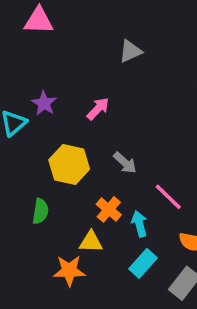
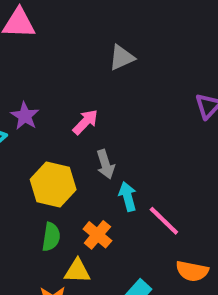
gray arrow: (125, 163) -> (105, 164), moved, turned 30
green semicircle: (40, 211) -> (51, 237), moved
cyan arrow: (139, 224) -> (128, 197), moved

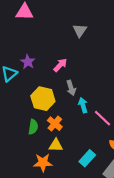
gray triangle: (122, 58) -> (80, 30), turned -32
orange cross: (97, 235) -> (55, 124), moved
green semicircle: (51, 237) -> (33, 127), moved

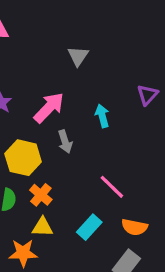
pink arrow: (60, 65) -> (49, 108), size x1.5
cyan arrow: (83, 105) -> (102, 116), moved
cyan rectangle: (87, 158) -> (89, 227), moved

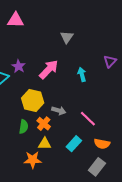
gray arrow: (65, 142) -> (59, 111), moved, turned -56

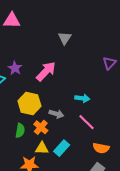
cyan arrow: (82, 74) -> (82, 98), moved, turned 112
cyan rectangle: (74, 144) -> (62, 148), moved

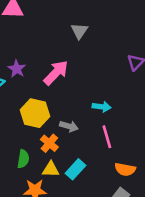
pink line: (87, 122) -> (107, 137), turned 30
green semicircle: (20, 130) -> (23, 159), moved

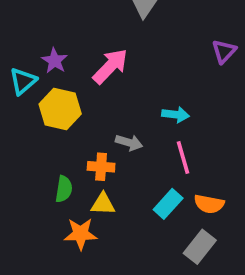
yellow hexagon: (35, 113) -> (60, 109), moved
orange cross: (49, 143) -> (101, 167), turned -36
cyan rectangle: (75, 169) -> (168, 204), moved

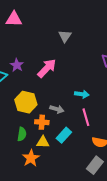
yellow hexagon: (60, 109) -> (26, 102), moved
cyan rectangle: (168, 204) -> (64, 135), moved
orange star: (81, 234) -> (31, 158), turned -30

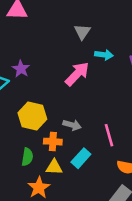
pink arrow: (47, 68) -> (77, 74), moved
cyan arrow: (82, 94) -> (104, 55), moved

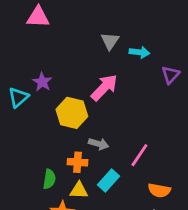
cyan arrow: (104, 55) -> (139, 52), moved
yellow hexagon: (32, 116) -> (72, 113), moved
pink line: (109, 135) -> (139, 155), turned 50

